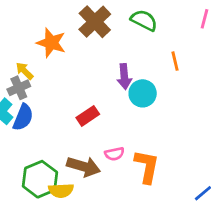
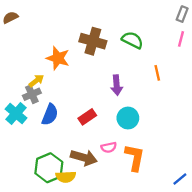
brown cross: (95, 22) -> (93, 41), turned -30
yellow arrow: (24, 71) -> (36, 81), turned 98
cyan circle: (143, 93) -> (128, 118), moved
blue semicircle: (23, 117) -> (50, 115), moved

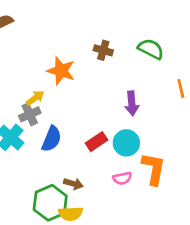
brown cross: (93, 41) -> (103, 50), size x0.6
cyan circle: (128, 118) -> (126, 143), moved
brown arrow: (84, 158) -> (73, 184), moved, size x0.6
orange L-shape: (135, 158) -> (154, 169), moved

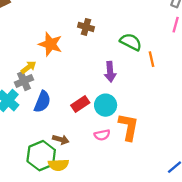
green semicircle: (151, 49) -> (131, 42), moved

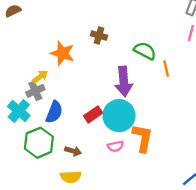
purple arrow: (110, 72) -> (124, 81), size x1.4
cyan circle: (106, 105) -> (119, 116), size x1.4
green hexagon: (41, 156) -> (39, 143), moved

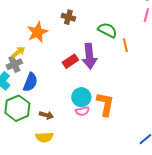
orange star: (62, 53) -> (37, 32), turned 30
red rectangle: (93, 114) -> (70, 61), moved
cyan circle: (119, 116) -> (81, 97), moved, size x0.7

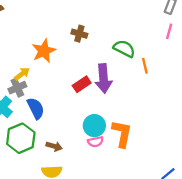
blue semicircle: (30, 82) -> (36, 108), turned -48

